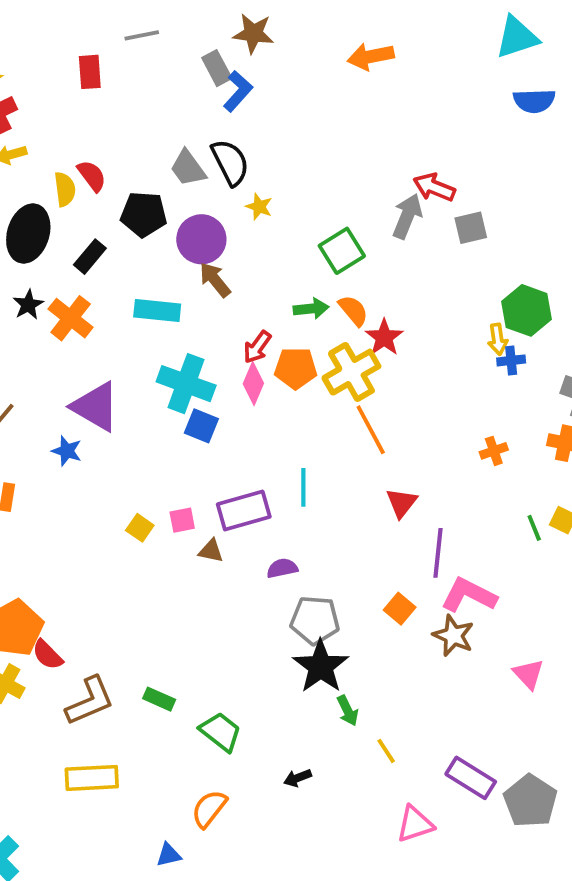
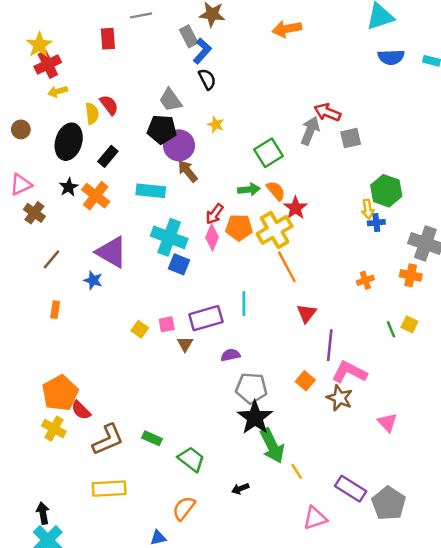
black semicircle: (230, 162) -> (207, 79), moved, size x0.7
black pentagon: (144, 214) -> (162, 129), moved
brown triangle: (211, 551) -> (185, 344), turned 49
green arrow: (348, 711) -> (272, 446), size x1.8

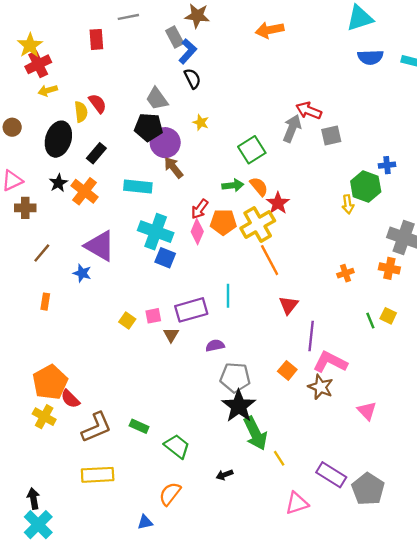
brown cross: (34, 213) -> (25, 208), turned -36
blue cross: (376, 223) -> (387, 165), moved

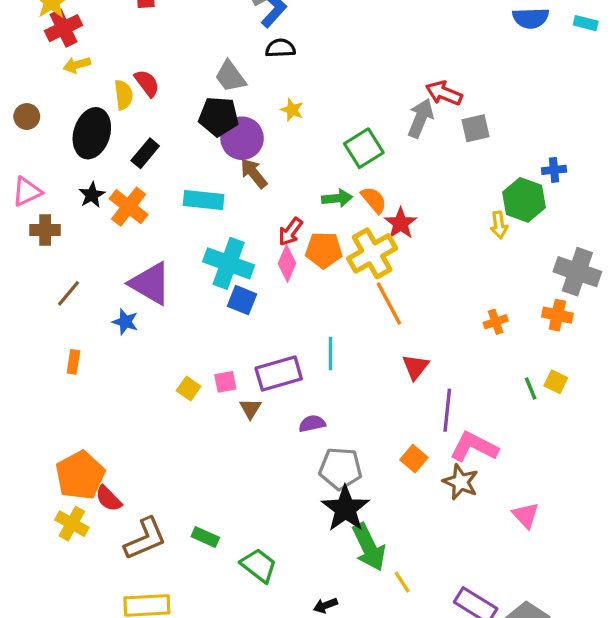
black semicircle: (192, 79) -> (280, 48), turned -66

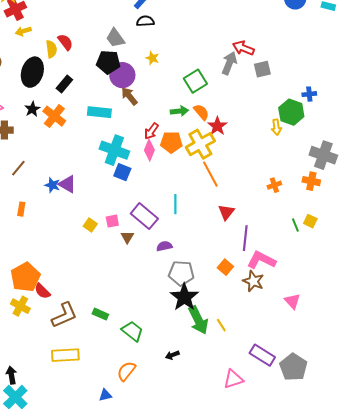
purple triangle: (150, 283) -> (67, 184), moved, size x0.7
purple rectangle: (279, 373) -> (144, 216), turned 56
yellow line: (402, 582) -> (221, 325), moved

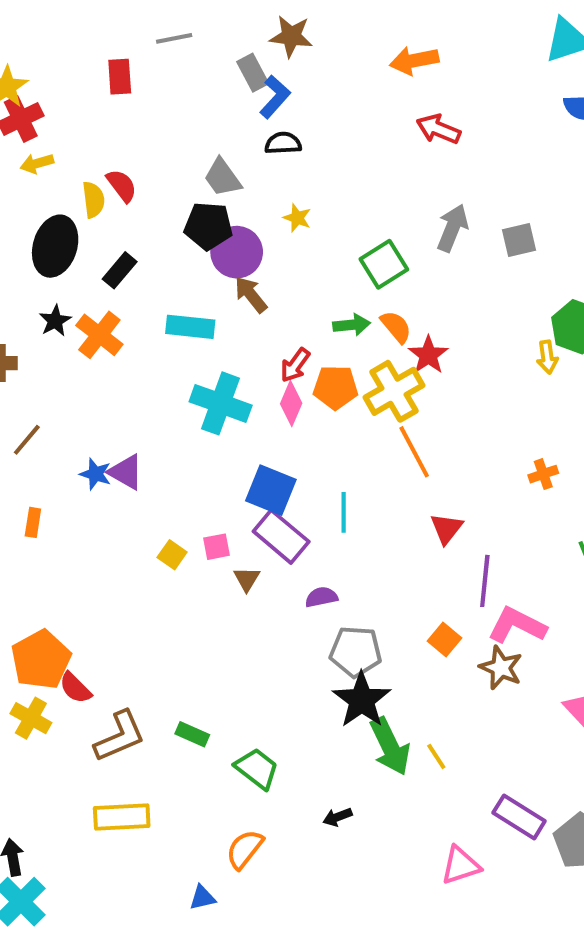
red arrow: (243, 48) -> (438, 129), moved
blue square: (122, 172) -> (271, 490), moved, size x1.4

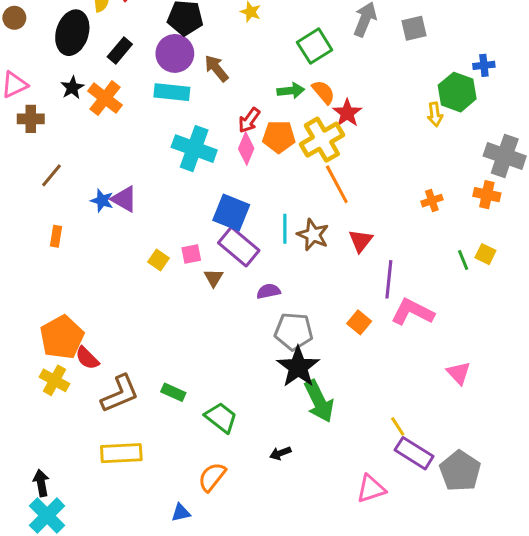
purple circle: (237, 252) -> (175, 53), moved
brown star: (501, 668) -> (313, 235), moved
yellow line: (436, 756) -> (398, 426), moved

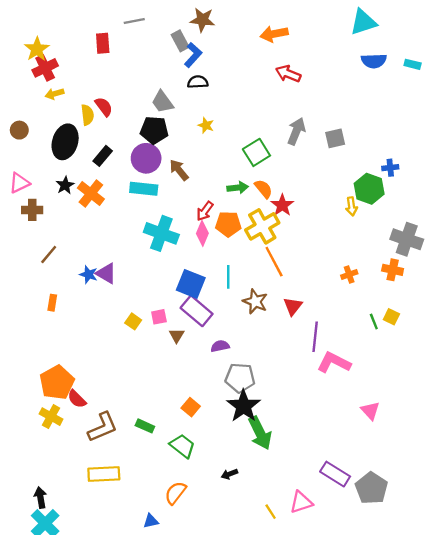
cyan line: (285, 229) -> (228, 277), moved
orange square: (359, 322) -> (191, 407), moved
yellow line: (398, 426) -> (271, 512), moved

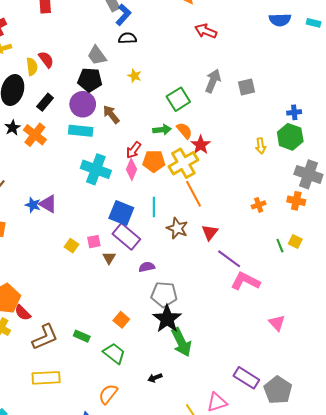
green hexagon: (369, 189) -> (290, 137), moved
purple line: (315, 337) -> (229, 259), turned -60

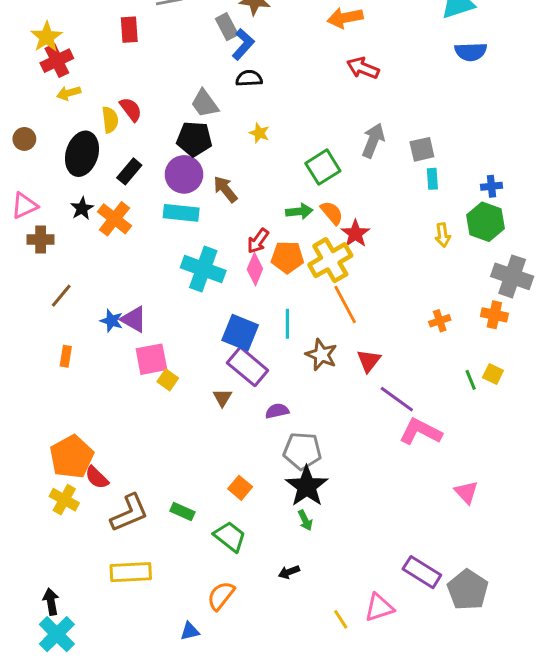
cyan rectangle: (314, 23) -> (432, 179), moved, turned 72
pink square: (94, 242) -> (151, 359), moved, size x1.6
green arrow: (181, 342) -> (305, 520), moved, size x0.5

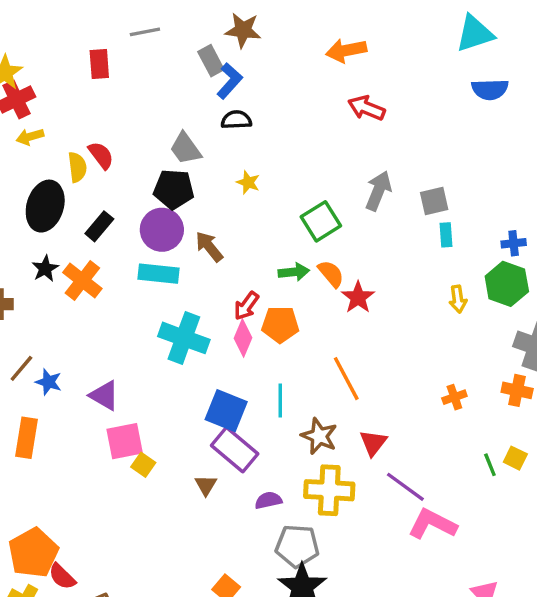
yellow cross: (330, 260) -> (329, 490), moved, turned 33
blue star: (112, 321) -> (49, 382), moved
orange rectangle: (66, 356) -> (27, 438), size x1.6

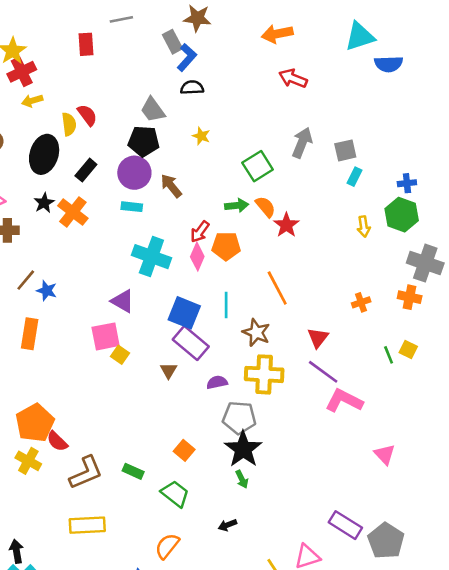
cyan triangle: (475, 34) -> (360, 36), moved
cyan rectangle: (446, 235) -> (355, 177), turned 30
cyan rectangle: (158, 274) -> (132, 207), size x0.7
purple triangle: (104, 395) -> (123, 301), moved
red triangle: (373, 443) -> (318, 338), moved

